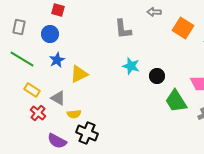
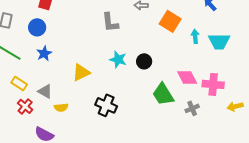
yellow triangle: (79, 74) -> (81, 72), moved
black circle: (157, 76) -> (144, 61), moved
black cross: (87, 133) -> (106, 105), moved

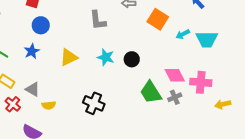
blue circle: (37, 27) -> (41, 25), moved
cyan arrow: (195, 36) -> (183, 34), turned -112
yellow triangle: (81, 72) -> (69, 57), moved
gray cross: (192, 108) -> (175, 97), moved

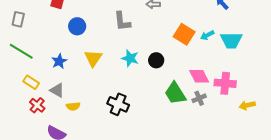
orange square: (158, 19) -> (184, 34), moved
blue circle: (41, 25) -> (77, 26), moved
blue star: (32, 51) -> (59, 61), moved
yellow triangle: (69, 57) -> (93, 58), turned -30

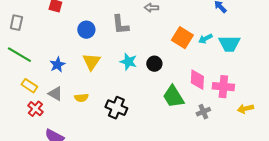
blue circle: (77, 26) -> (86, 30), moved
pink diamond: (199, 76) -> (197, 80), turned 30
gray cross: (199, 98) -> (203, 112), moved
yellow semicircle: (73, 106) -> (81, 98), moved

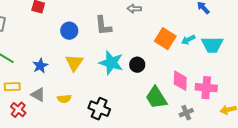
cyan star: (128, 62) -> (111, 63), size x1.4
yellow rectangle: (29, 86) -> (12, 87), turned -35

